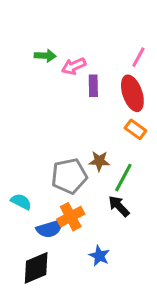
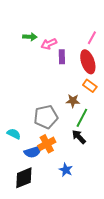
brown star: (99, 161) -> (73, 101), moved

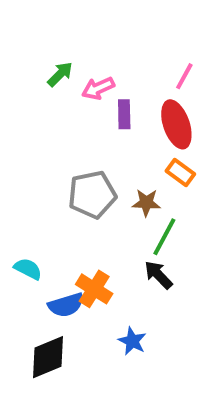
green arrow: (30, 37) -> (60, 74), turned -48
gray pentagon: (46, 117) -> (92, 195), moved
orange cross: (47, 144) -> (94, 289), turned -30

